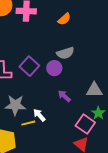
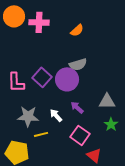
purple circle: (54, 68) -> (67, 79), size x1.5
white arrow: (39, 115) -> (56, 115), moved
pink square: (85, 124) -> (80, 135), moved

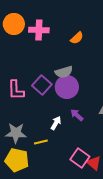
gray semicircle: (78, 64) -> (64, 72), moved
white arrow: (56, 115) -> (56, 123), turned 72
gray star: (28, 116) -> (16, 133), moved
pink square: (80, 135) -> (80, 158), moved

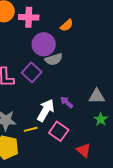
purple circle: (67, 87) -> (44, 44), moved
white arrow: (56, 123) -> (46, 110), size x1.6
pink square: (80, 158) -> (59, 131), moved

